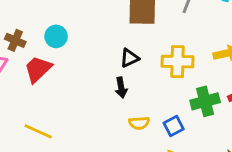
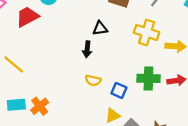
yellow cross: (177, 62) -> (147, 32), moved
blue square: (174, 126) -> (119, 90), turned 35

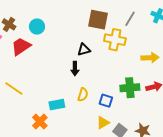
yellow cross: (147, 32) -> (115, 40), moved
yellow semicircle: (93, 80) -> (83, 95), turned -80
cyan rectangle: (16, 105) -> (57, 105), moved

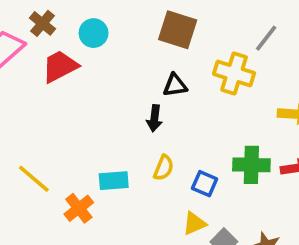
brown square: (98, 20) -> (178, 30), moved
yellow line: (14, 88) -> (34, 179), moved

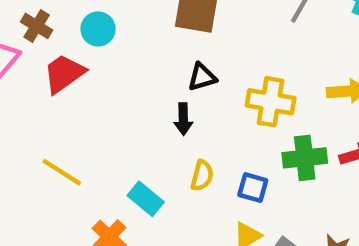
yellow cross: (234, 74) -> (271, 102), moved
yellow line: (34, 179) -> (62, 172), moved
cyan rectangle: (114, 181) -> (146, 199), turned 52

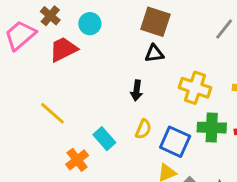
black triangle: (202, 77) -> (154, 54), moved
blue square: (253, 188) -> (175, 142), size x1.5

